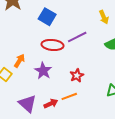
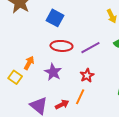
purple line: (77, 37) -> (90, 48), moved
orange line: (69, 96) -> (80, 97), turned -42

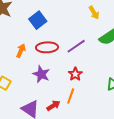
blue square: (55, 18) -> (38, 20), turned 30
orange arrow: (29, 63) -> (21, 51), moved

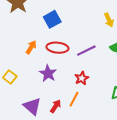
red arrow: (53, 106) -> (56, 106), turned -32

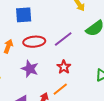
blue square: (52, 19) -> (24, 15), turned 36
orange line: (74, 99) -> (60, 89), turned 35

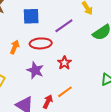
purple line: (63, 39) -> (64, 26), moved
red star: (64, 67) -> (64, 63), moved

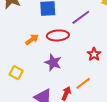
orange arrow: (15, 47) -> (32, 40), turned 32
red star: (64, 63) -> (94, 54), moved

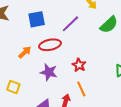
red star: (94, 54) -> (79, 65), moved
orange line: (83, 83) -> (81, 89), turned -70

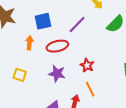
orange arrow: (25, 52) -> (29, 43), moved, turned -40
yellow square: (13, 87) -> (20, 75), moved

